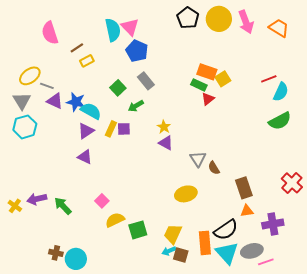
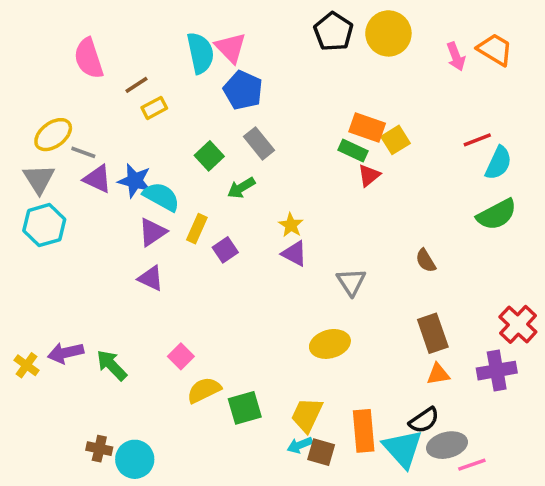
pink arrow: (246, 22) -> (456, 57), moved, size x0.7
purple square: (124, 129) -> (225, 250), moved, turned -32
brown semicircle: (214, 168) -> (426, 261), moved
purple cross: (273, 224) -> (497, 371), moved
black semicircle: (226, 230) -> (424, 420), moved, size x0.7

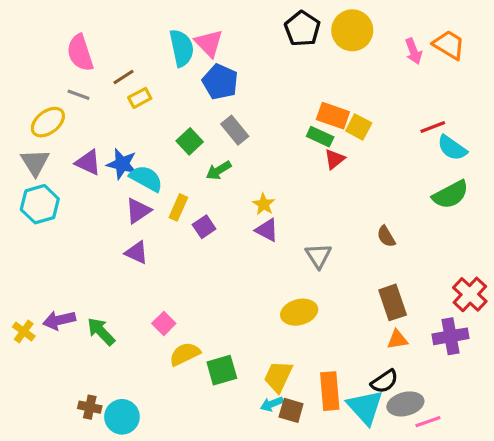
yellow square: (396, 140) -> (359, 127), turned -30
gray line: (83, 152) -> (78, 95), moved
cyan semicircle: (498, 163) -> (452, 148), turned 100

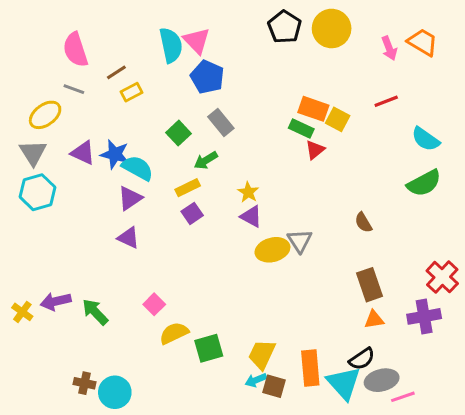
red line: (433, 127) -> (386, 101), moved
yellow rectangle: (178, 207) -> (188, 188), moved, turned 40
yellow ellipse: (299, 312) -> (272, 250), moved

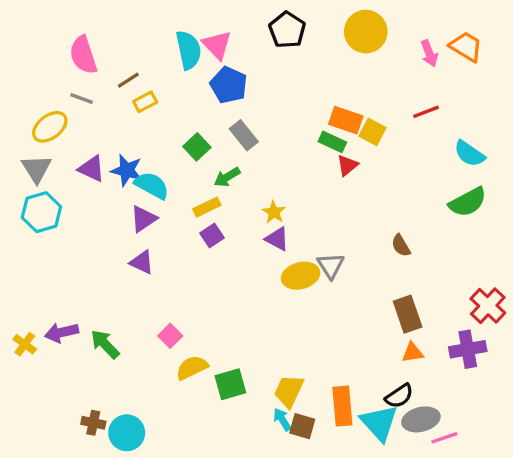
black pentagon: (285, 27) -> (287, 30), moved
cyan arrow: (256, 380) -> (282, 419), turned 80

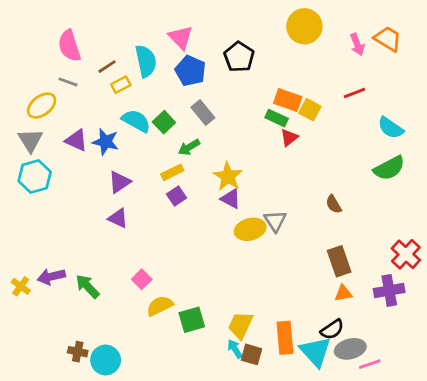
black pentagon: (287, 30) -> (239, 57), moved
cyan semicircle: (189, 50) -> (146, 61), moved
cyan semicircle: (152, 185) -> (136, 121), moved
yellow star: (274, 212) -> (228, 176), size x1.5

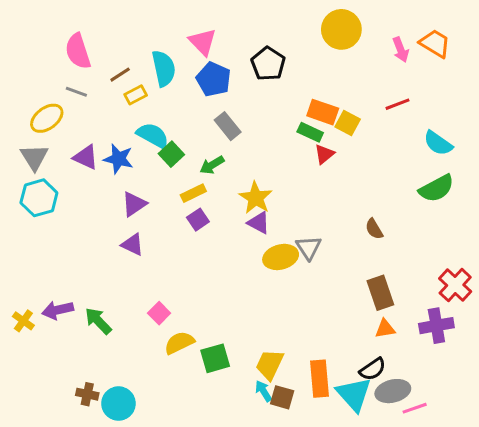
green square: (164, 122) -> (171, 154), moved

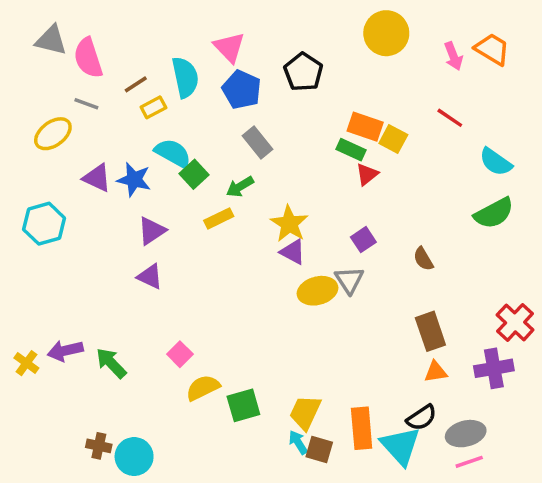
red line: (397, 104) -> (450, 118), turned 55
gray triangle: (34, 157) -> (51, 40), moved, turned -44
purple square: (198, 220) -> (363, 240), moved
gray ellipse: (393, 391) -> (466, 434), moved

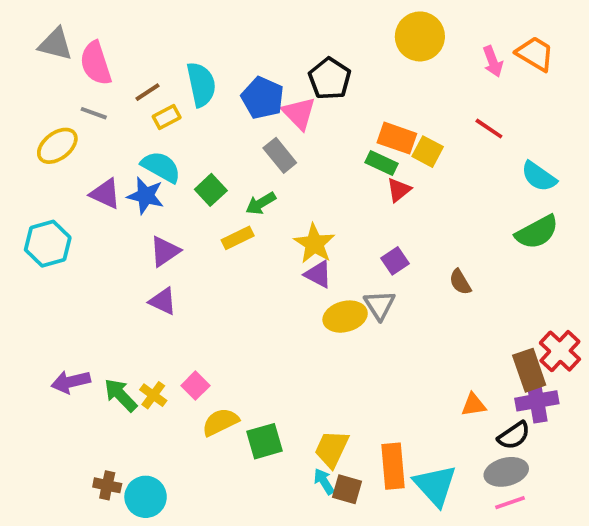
pink triangle: (229, 47) -> (299, 113), moved
cyan semicircle: (173, 153) -> (161, 167), moved
brown rectangle: (430, 331) -> (529, 370), moved
yellow cross: (26, 363) -> (153, 395), moved
black semicircle: (422, 418) -> (514, 435), moved

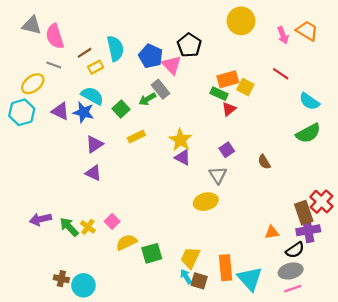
orange rectangle: (397, 138) -> (228, 79), turned -35
green arrow: (261, 203) -> (147, 99), moved
cyan hexagon: (48, 244) -> (22, 112), moved
yellow ellipse: (345, 317) -> (206, 202), moved

